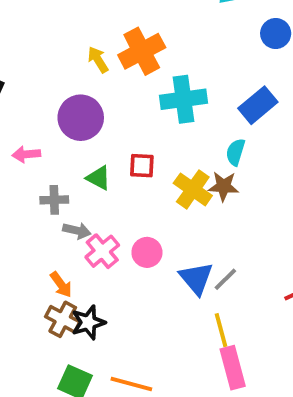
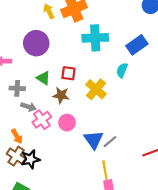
brown star: (224, 186) -> (61, 95), moved

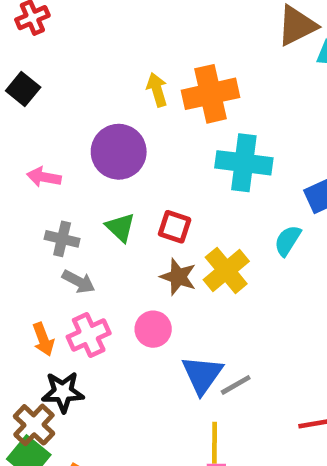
brown star: (61, 95) -> (178, 277), moved
pink cross: (42, 120) -> (89, 335), moved
brown cross: (16, 156) -> (34, 425), moved

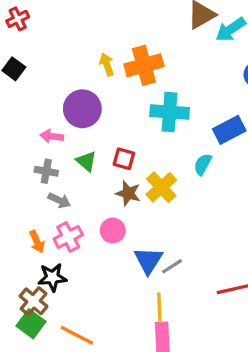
pink arrow: (44, 177) -> (52, 136), moved

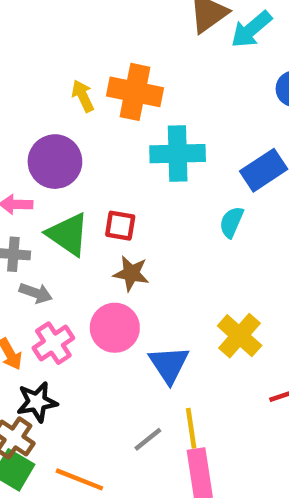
orange cross: (144, 65) -> (135, 92), turned 33
green triangle: (86, 161) -> (68, 234), size x1.5
yellow cross: (161, 187) -> (240, 336), moved
pink circle: (113, 231) -> (115, 328), size x1.4
gray line: (172, 266) -> (148, 439), moved

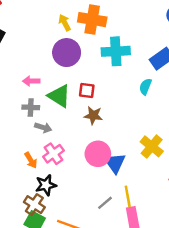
purple circle: (55, 162) -> (67, 53), moved
pink circle: (115, 328) -> (98, 154), moved

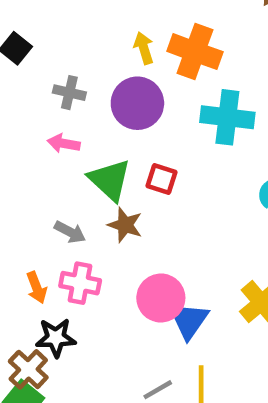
gray cross: (31, 107) -> (69, 93), moved
brown star: (93, 115) -> (125, 225), moved
pink cross: (53, 154) -> (80, 283), turned 36

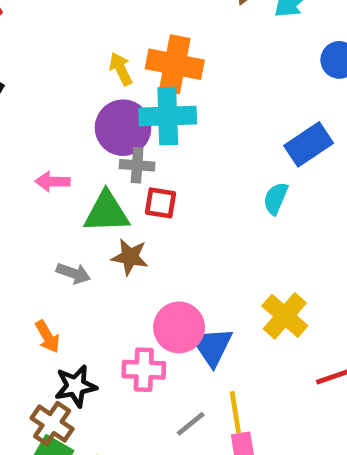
gray cross: (69, 93) -> (137, 165), moved
cyan cross: (227, 117) -> (168, 116), moved
green triangle: (110, 180) -> (106, 212), turned -36
pink cross: (80, 283) -> (144, 370), moved

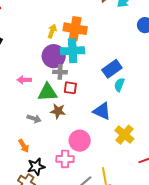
yellow arrow: (121, 69) -> (52, 31), turned 48
blue rectangle: (309, 144) -> (112, 69), moved
blue triangle: (212, 346) -> (102, 111), moved, turned -30

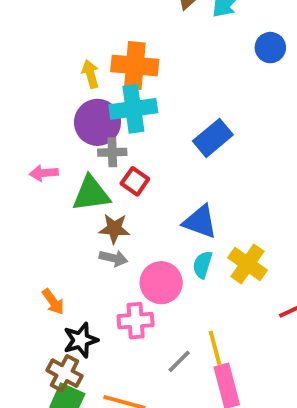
yellow arrow: (52, 31) -> (90, 74), turned -32
cyan semicircle: (119, 85) -> (202, 265), moved
red square: (70, 88) -> (135, 181), turned 32
gray arrow: (34, 119) -> (113, 258), moved

